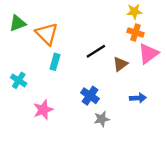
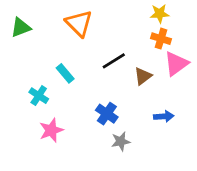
orange triangle: (47, 34) -> (79, 23), moved
cyan rectangle: (55, 62) -> (65, 73), turned -56
cyan cross: (19, 80) -> (39, 96), moved

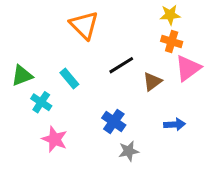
green triangle: (21, 27) -> (22, 76), moved
pink star: (51, 130) -> (55, 139), turned -30

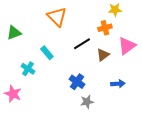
orange cross: (172, 41) -> (105, 28), moved, turned -32
green triangle: (22, 76) -> (14, 33), moved
pink star: (55, 139) -> (13, 94), moved

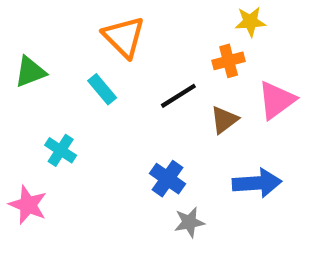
cyan rectangle: (47, 53) -> (102, 89), moved
blue arrow: (118, 84) -> (257, 183), size x1.5

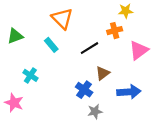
brown triangle: (224, 120) -> (103, 73), moved

